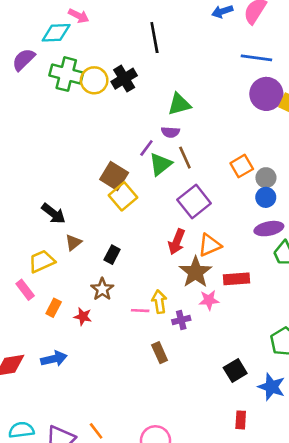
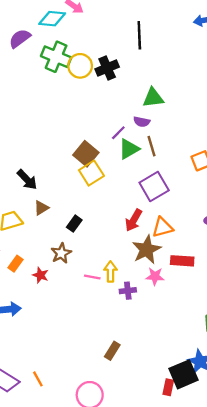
brown rectangle: (160, 353) -> (112, 351), moved, turned 48
black square: (235, 371) -> (184, 374), moved, size x1.4

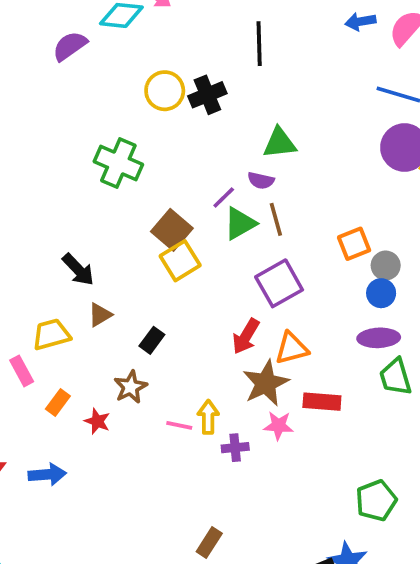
green cross: (56, 57) -> (118, 163), moved

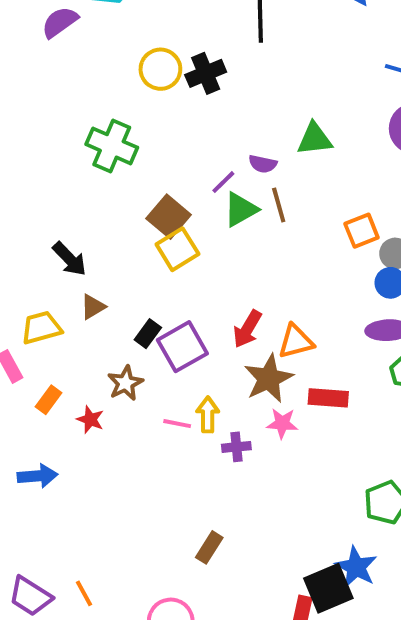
green triangle: (279, 143) -> (315, 139), moved
purple square: (279, 283) -> (182, 347), moved

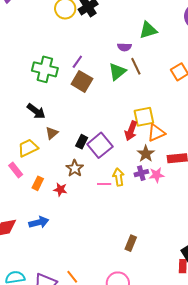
green cross: (112, 146) -> (45, 69), moved
purple line: (223, 182) -> (77, 62), moved
yellow square: (177, 249) -> (144, 117), moved, turned 30
brown star: (269, 379) -> (146, 154), size x0.7
purple cross: (236, 447) -> (141, 173), moved

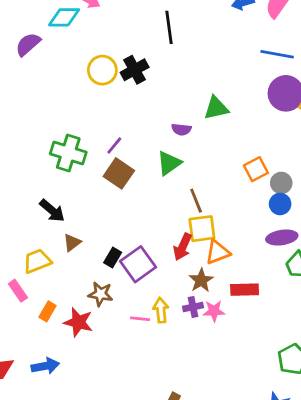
brown line: (136, 66) -> (196, 201), moved
brown star: (75, 168) -> (101, 294), turned -30
red star: (60, 190) -> (78, 322), size x1.5

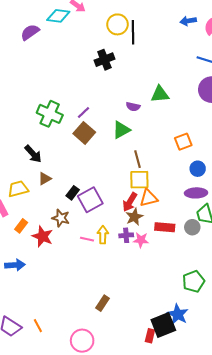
yellow circle: (102, 70) -> (117, 24), moved
gray circle: (281, 183) -> (192, 227), moved
red arrow: (183, 247) -> (130, 202), moved

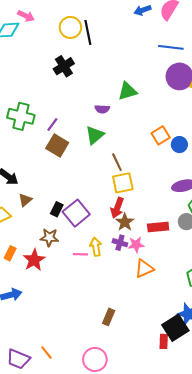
green cross: (50, 114) -> (21, 116), moved
blue circle: (198, 169) -> (179, 145), moved
orange triangle: (149, 198) -> (144, 268), moved
purple cross: (126, 235) -> (120, 243), turned 32
red star: (42, 236) -> (34, 260), turned 30

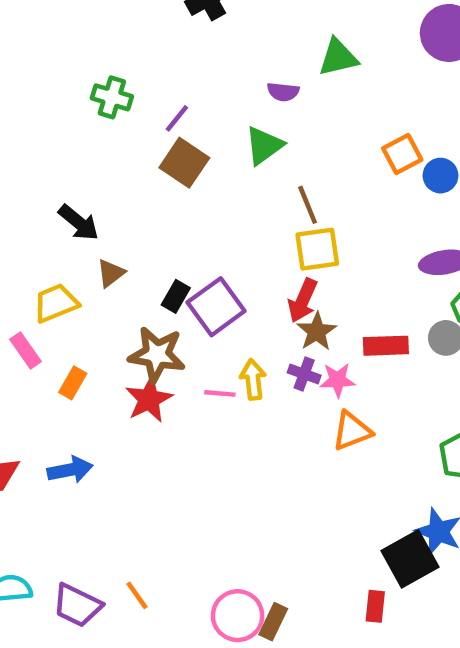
green cross: (21, 116) -> (112, 97), size x0.7
brown star: (49, 237) -> (157, 355), size x1.4
red star: (34, 260) -> (149, 399), moved
brown rectangle: (109, 317) -> (273, 622), moved
red rectangle: (164, 341) -> (375, 606), moved

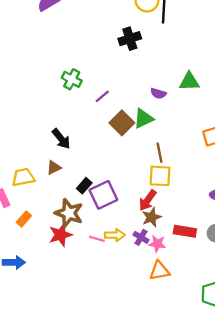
brown square: (184, 163) -> (122, 123), moved
black arrow: (79, 223) -> (61, 139), moved
yellow arrow: (253, 379) -> (115, 235), turned 84

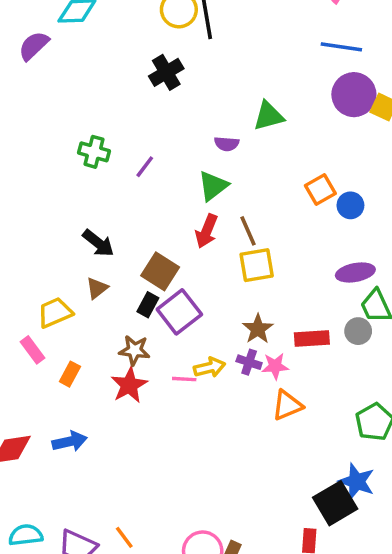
brown square: (122, 123) -> (160, 271), moved
red arrow: (148, 200) -> (207, 231), moved
brown star: (69, 213) -> (134, 350), size x0.7

